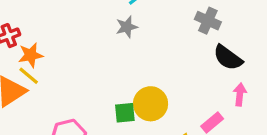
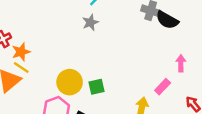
black semicircle: (228, 58) -> (167, 20), moved
yellow circle: (151, 104) -> (70, 82), moved

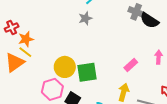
green square: (96, 87) -> (87, 72), size x1.5
pink rectangle: (163, 87) -> (131, 65), moved

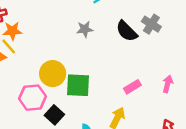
gray star: (85, 18) -> (85, 29), moved
black semicircle: (149, 20) -> (127, 31), moved

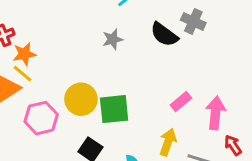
pink arrow: (168, 84) -> (216, 113), moved, size x1.5
pink hexagon: (32, 98) -> (41, 118), moved

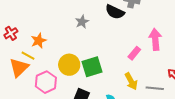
orange star: (24, 54) -> (39, 41), moved
pink arrow: (216, 113) -> (155, 39), moved
yellow arrow: (168, 142) -> (131, 81), turned 144

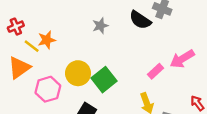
pink arrow: (155, 39) -> (182, 59), turned -125
yellow line: (28, 56) -> (32, 46), moved
green square: (92, 67) -> (104, 80), turned -30

